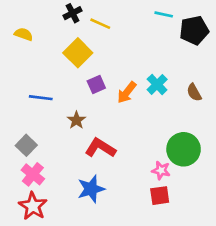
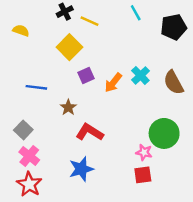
cyan line: (164, 14) -> (136, 13), moved, turned 49
brown semicircle: (194, 92) -> (174, 83), size x1.5

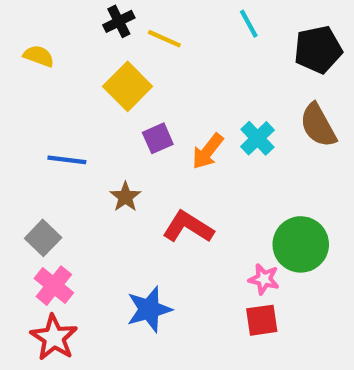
brown semicircle: (174, 83) -> (318, 125), moved
red L-shape: (90, 132) -> (188, 227), moved

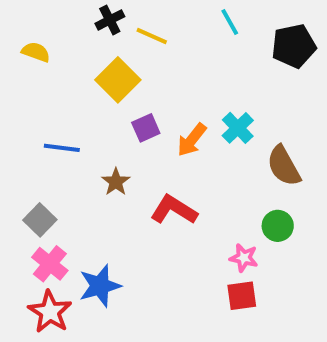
brown semicircle: (318, 125) -> (284, 166), moved
green circle: (301, 244) -> (278, 226), size x0.6
blue star: (149, 309) -> (100, 286), moved

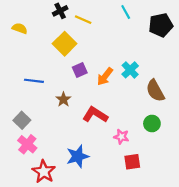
pink star: (244, 258) -> (121, 137), moved
blue star: (100, 286) -> (78, 156), moved
red star: (50, 312) -> (44, 172), moved

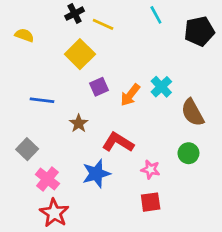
pink cross: (27, 144) -> (47, 179), moved
blue star: (78, 156) -> (96, 174), moved
red square: (132, 162) -> (151, 202), moved

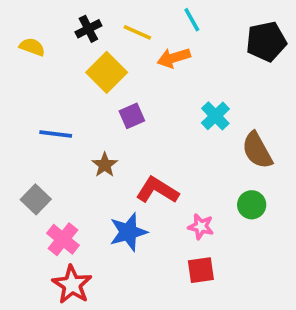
black cross: (75, 14) -> (88, 29), moved
cyan line: (156, 15) -> (192, 20), moved
orange arrow: (130, 95) -> (174, 58), moved, turned 35

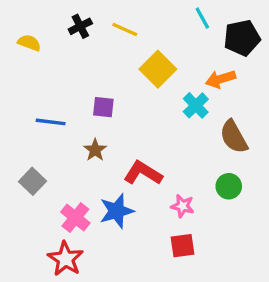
cyan line: (192, 20) -> (202, 18), moved
orange arrow: (174, 58) -> (220, 79), moved
yellow square: (107, 72) -> (158, 69), moved
purple square: (132, 116) -> (103, 107), moved, turned 30
pink cross: (63, 239) -> (75, 218), moved

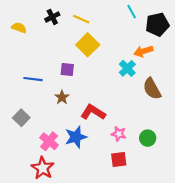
yellow square: (158, 69) -> (88, 45), moved
green circle: (229, 186) -> (148, 138), moved

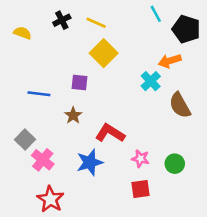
black pentagon: (157, 24) -> (186, 29), turned 30
pink cross: (49, 141) -> (43, 160), moved

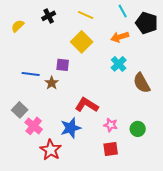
yellow line: (96, 23) -> (86, 15), moved
yellow semicircle: (22, 33) -> (18, 26), turned -64
orange arrow: (170, 61) -> (120, 37), moved
brown star: (73, 115) -> (52, 83), moved
red star: (50, 199) -> (51, 150), moved

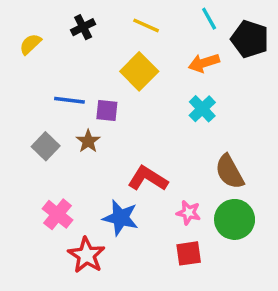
blue line: (31, 74) -> (69, 100), moved
brown semicircle: (142, 83) -> (229, 172), moved
gray square: (20, 110) -> (46, 146), moved
blue star: (71, 128) -> (121, 218), turned 30
green circle: (138, 129) -> (235, 219), size x1.5

